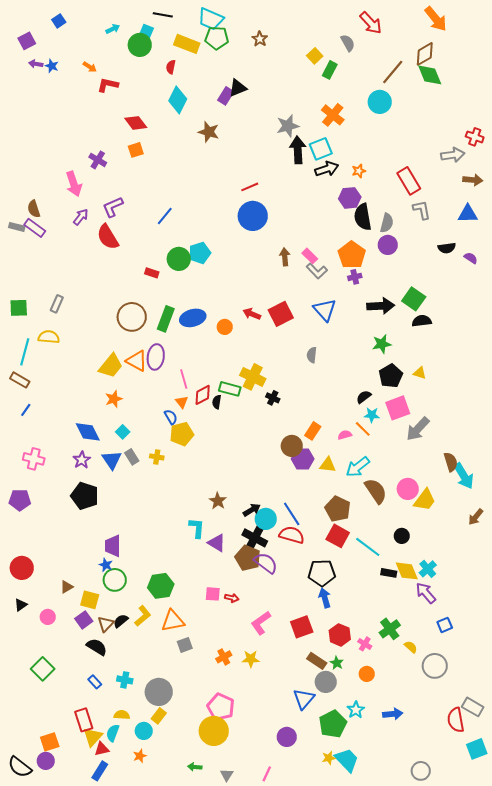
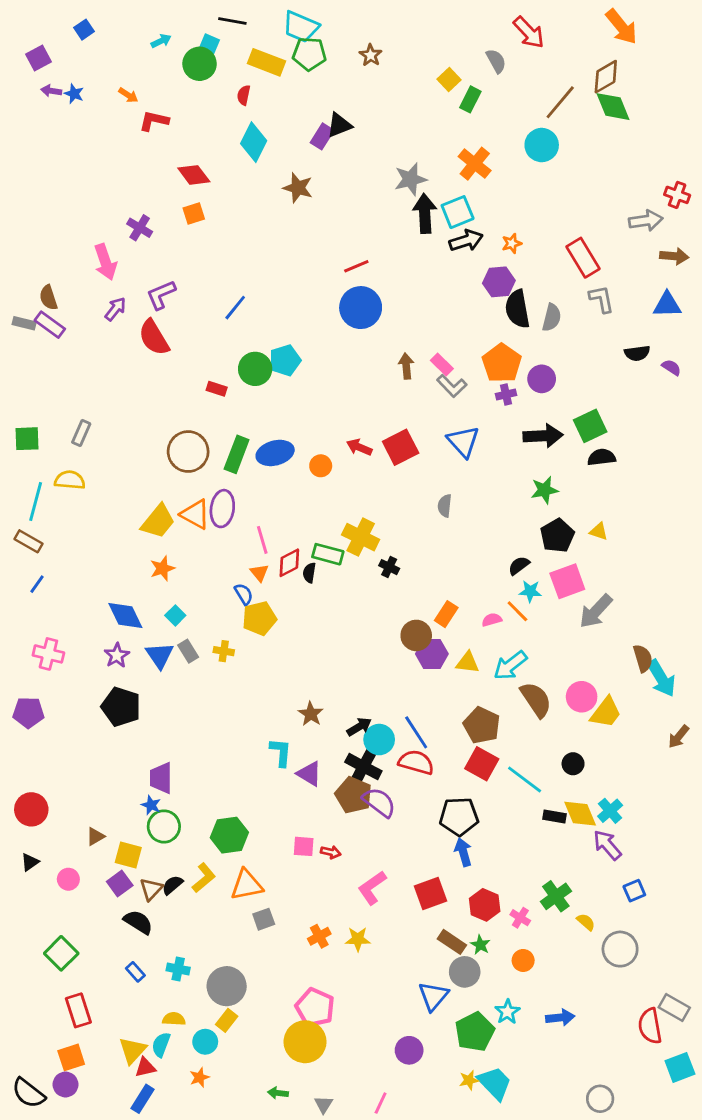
purple circle: (388, 245) -> (542, 379), moved
green square: (414, 299) -> (590, 426), turned 30
red rectangle: (84, 720) -> (78, 1010), moved

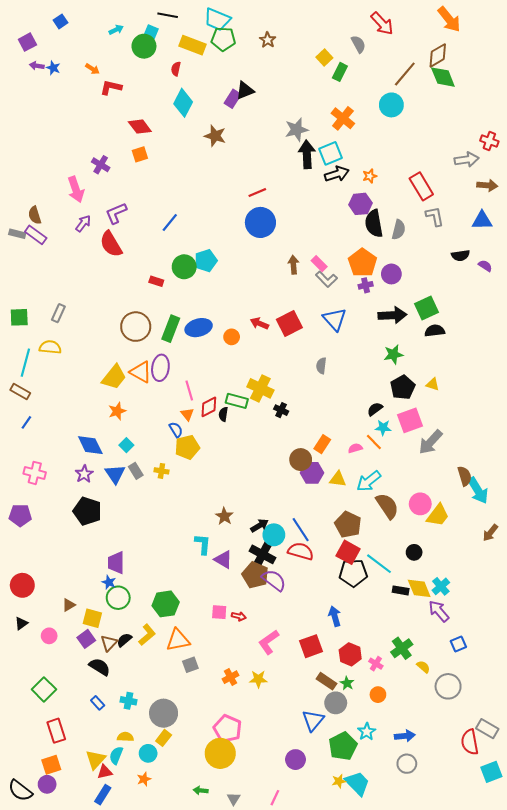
black pentagon: (459, 816) -> (353, 573), moved
gray circle: (600, 1099) -> (407, 764), moved

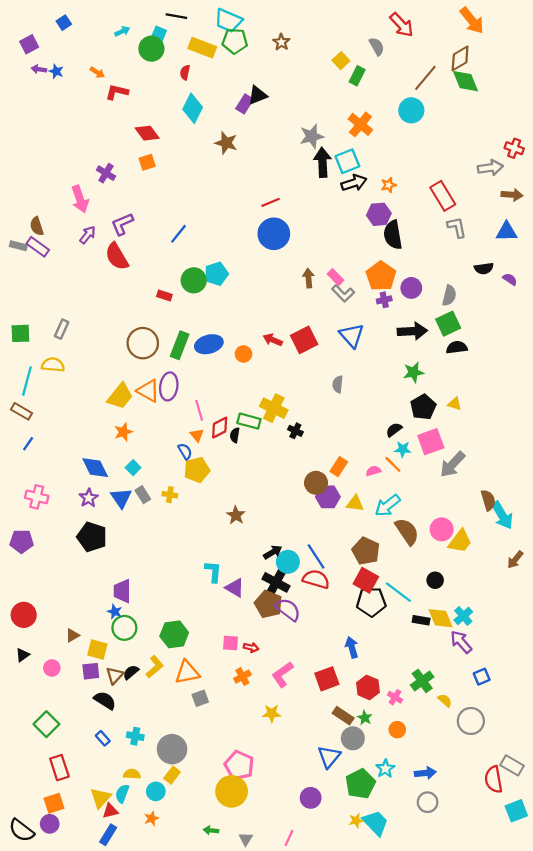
gray semicircle: (399, 230) -> (449, 295), moved
brown star: (224, 516) -> (236, 515), moved
purple square: (86, 639) -> (91, 671), turned 30
orange cross: (231, 677) -> (242, 677), moved

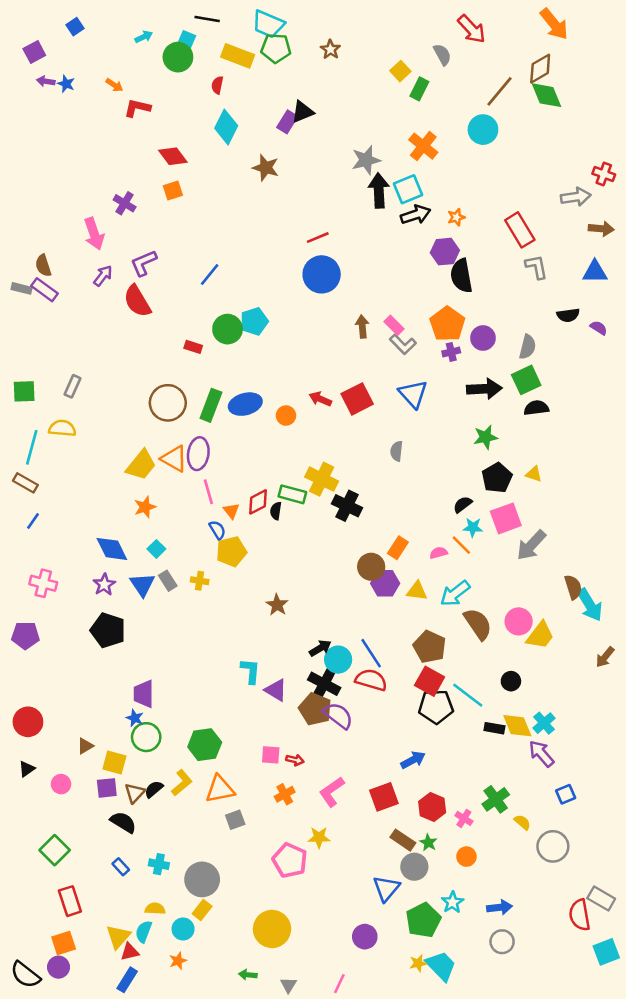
pink line: (199, 410) -> (208, 492), moved
black cross: (295, 431) -> (347, 506), size x1.6
blue arrow: (352, 647) -> (413, 760), turned 78
pink pentagon: (239, 765) -> (290, 860), moved

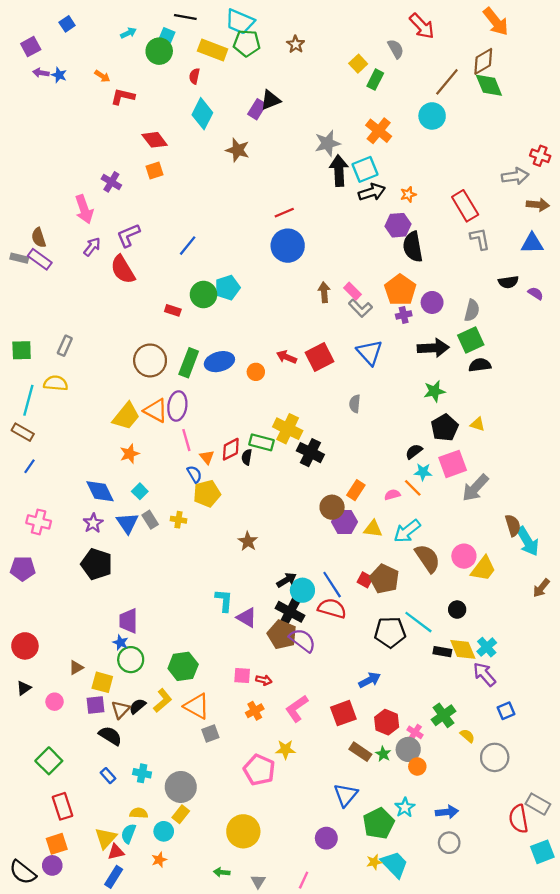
red square: (430, 681) -> (365, 580), moved, size x0.6
orange triangle: (220, 789) -> (197, 706), turned 40
gray circle: (414, 867) -> (408, 749), moved

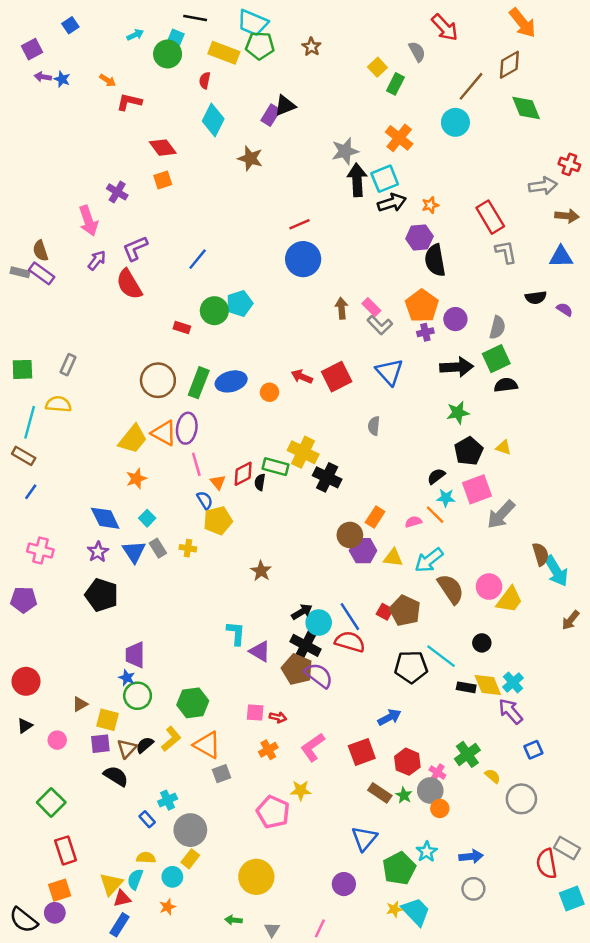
green diamond: (489, 85) -> (526, 108), moved
cyan cross: (142, 773) -> (168, 800), moved, turned -36
blue rectangle: (108, 776) -> (147, 819), moved

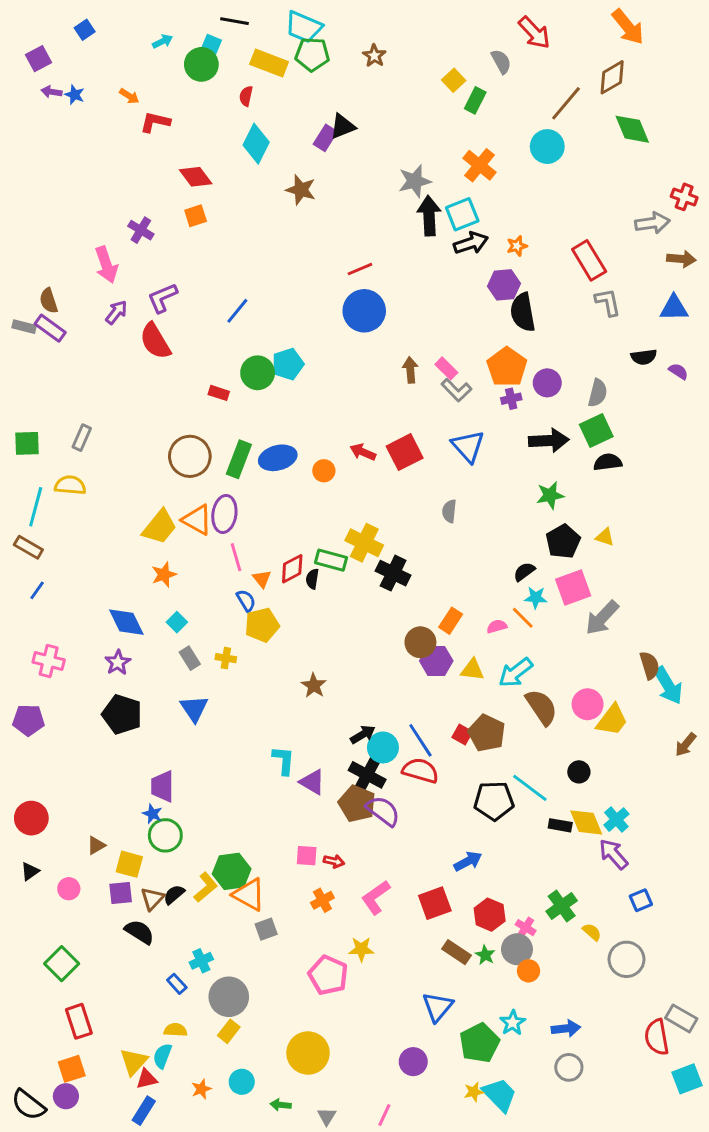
blue triangle: (134, 552) -> (194, 709), moved
green hexagon: (193, 703) -> (232, 871), moved
cyan circle: (172, 877) -> (242, 1082), moved

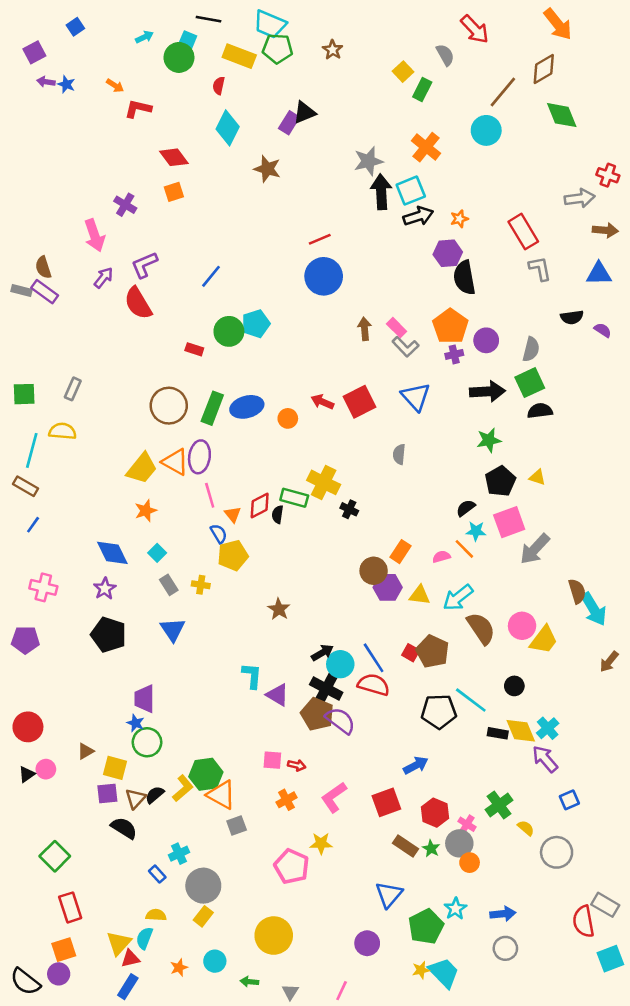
black cross: (393, 573) -> (349, 509), size x0.6
pink circle: (69, 889) -> (46, 769), moved

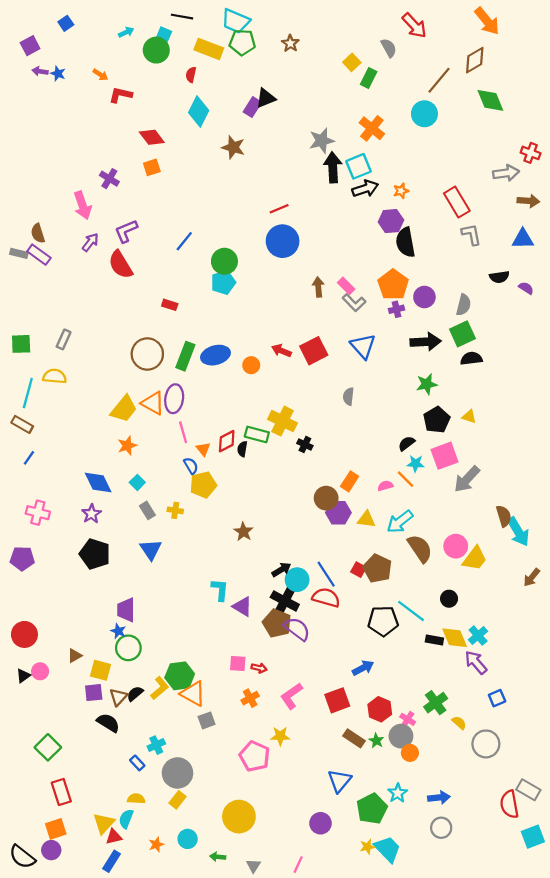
green circle: (229, 331) -> (224, 261), moved

